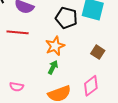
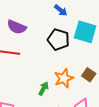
orange star: (55, 46) -> (64, 78), moved

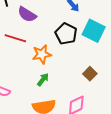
orange star: (64, 78) -> (42, 54), moved

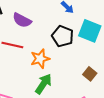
green arrow: (43, 80) -> (43, 84), size x1.5

